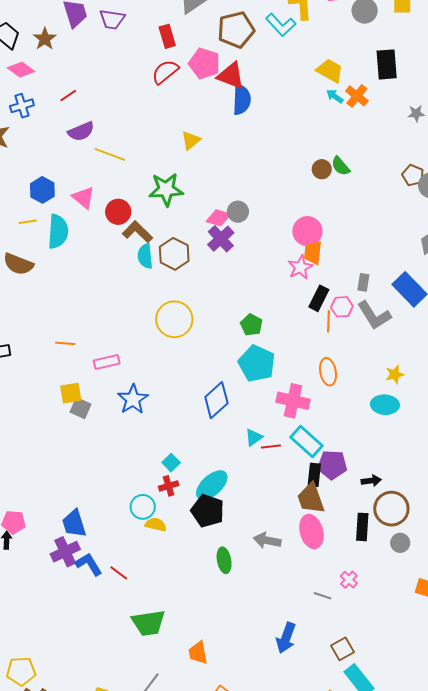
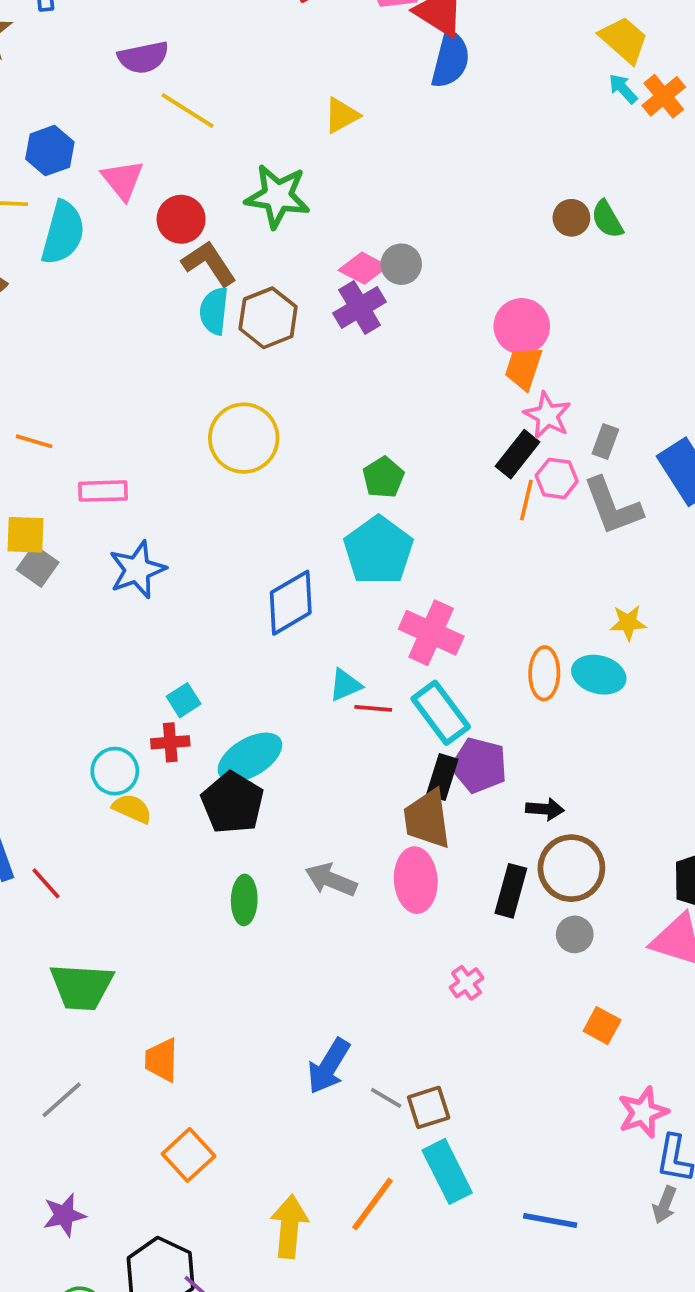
pink star: (300, 267) -> (547, 415), moved, turned -30
orange ellipse: (328, 372) -> (544, 673), moved
gray line: (323, 596) -> (386, 1098), moved

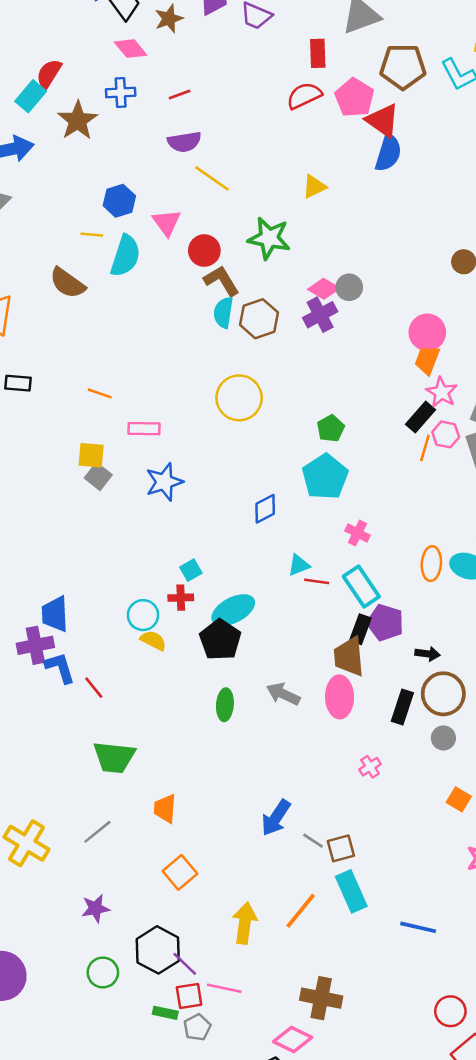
blue diamond: (291, 603) -> (265, 509), size x0.7
pink cross: (431, 633) -> (358, 533), size x0.6

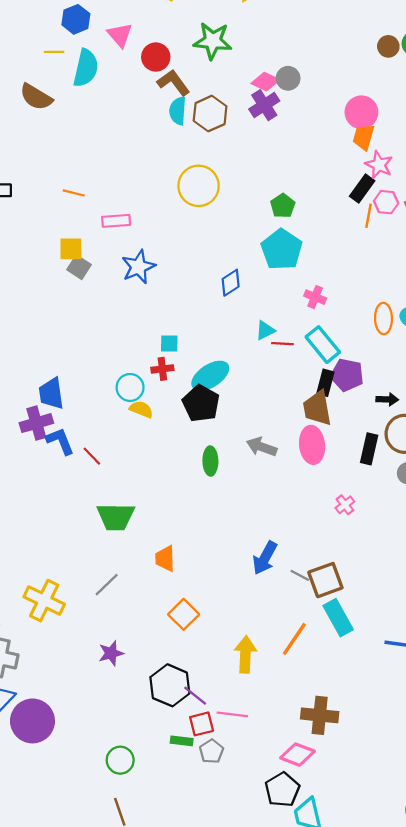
cyan square: (191, 570) -> (169, 343), turned 36
brown square: (341, 848) -> (325, 580), size x1.4
green circle: (103, 972) -> (120, 760), moved

